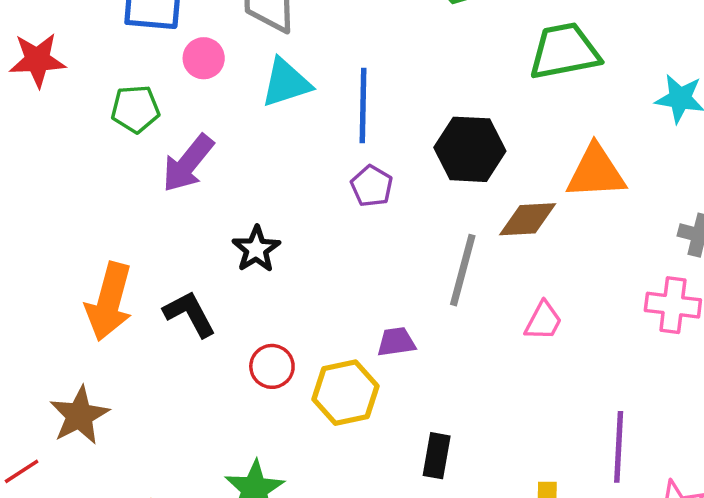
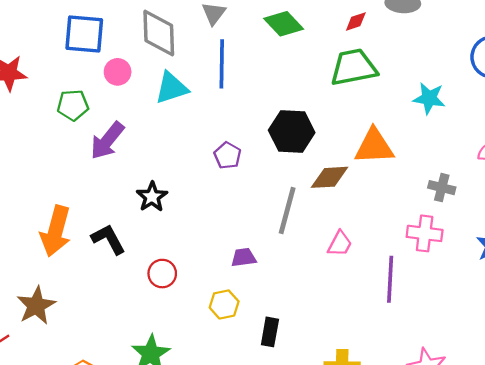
blue line: (363, 106) -> (222, 64), moved
yellow hexagon: (346, 393) -> (224, 304), moved, size x0.7
purple line: (619, 447) -> (390, 279), moved

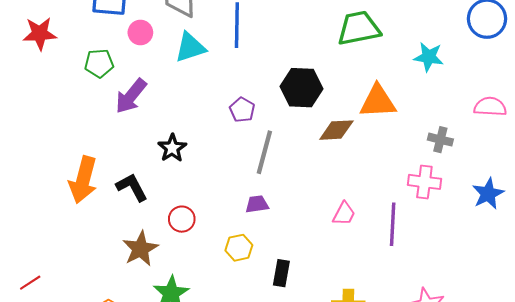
gray line: (287, 210) -> (264, 152), moved
pink trapezoid: (340, 244) -> (344, 214), moved
brown star: (36, 306) -> (140, 249), moved

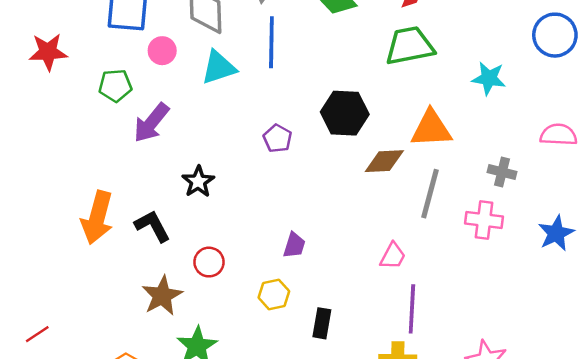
gray line: (264, 152) -> (430, 194), moved
purple trapezoid: (257, 204) -> (294, 245), turned 115
purple line: (393, 224) -> (412, 309), moved

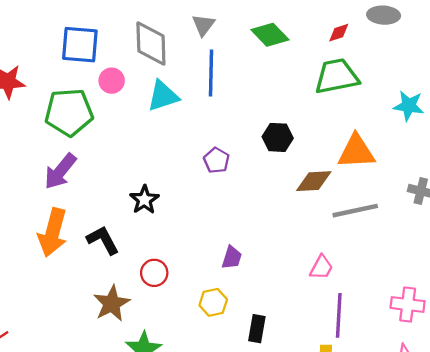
green pentagon: (115, 85) -> (69, 112), size x1.6
black hexagon: (345, 113) -> (278, 137), size x0.7
purple arrow: (151, 123) -> (60, 171), moved
gray line: (430, 194) -> (355, 211), turned 63
pink cross: (484, 220) -> (408, 305), moved

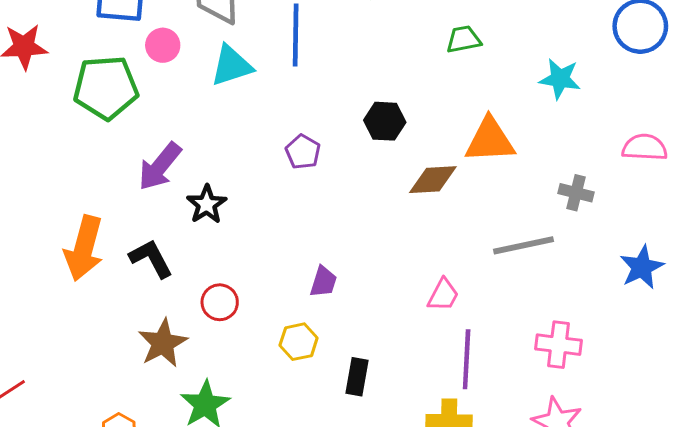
green trapezoid: (337, 76) -> (464, 39), size x0.6
purple arrow: (60, 171) -> (160, 166), moved
gray line: (355, 211) -> (523, 245), moved

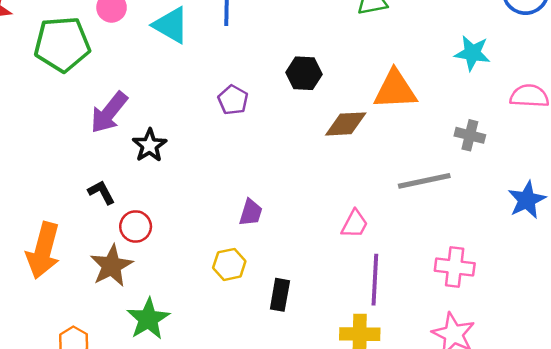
cyan triangle: (231, 66) -> (171, 25), turned 48
cyan star: (560, 79) -> (472, 53), moved
orange arrow: (84, 248) -> (43, 251), moved
black L-shape: (151, 258) -> (101, 192), size x0.7
red circle: (220, 302) -> (136, 226), moved

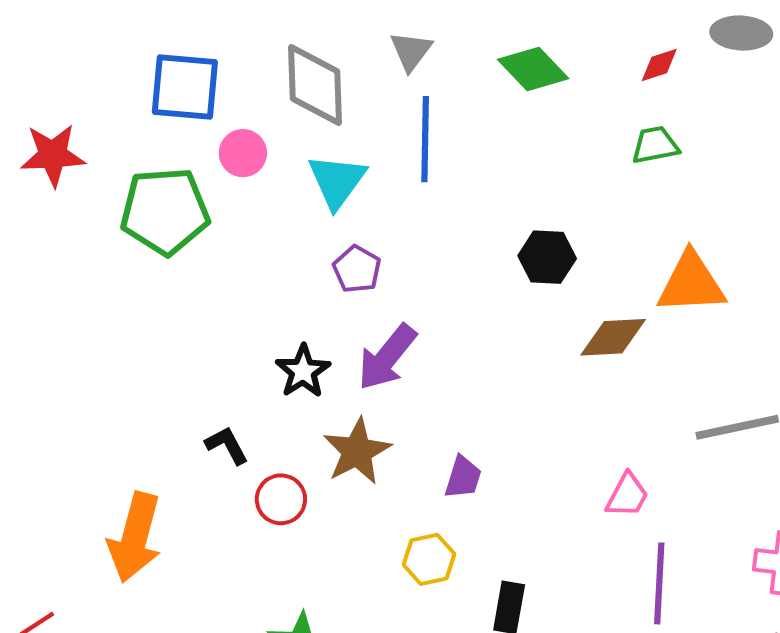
cyan triangle: (171, 25) -> (337, 181), turned 36
purple pentagon: (233, 100) -> (357, 269), moved
purple arrow: (109, 113) -> (387, 357), moved
brown star: (112, 266) -> (357, 451), moved

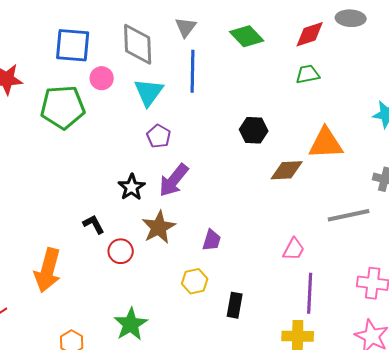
red diamond: (659, 65) -> (310, 34), size x1.5

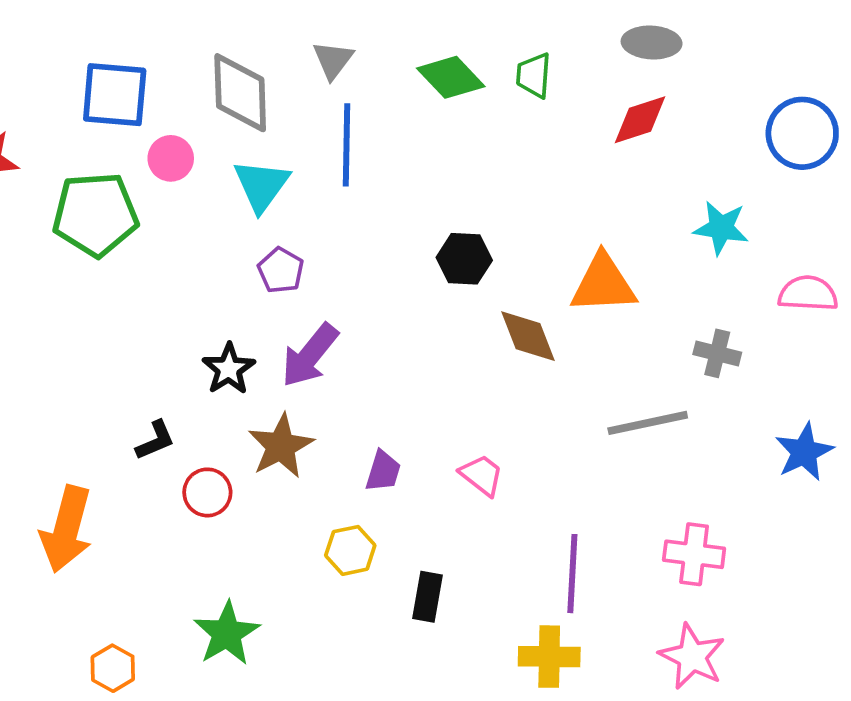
red diamond: (310, 34) -> (640, 120), moved
green trapezoid: (308, 74) -> (534, 75), moved, turned -75
brown diamond: (287, 170) -> (528, 336), turned 72
black L-shape: (94, 224) -> (155, 440), turned 95
pink trapezoid: (294, 249) -> (482, 475), moved, turned -80

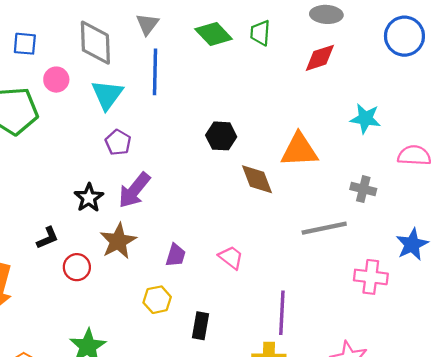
blue square: (115, 95) -> (25, 44), size x0.6
blue circle: (802, 133) -> (404, 36), moved
pink cross: (694, 554) -> (371, 277), moved

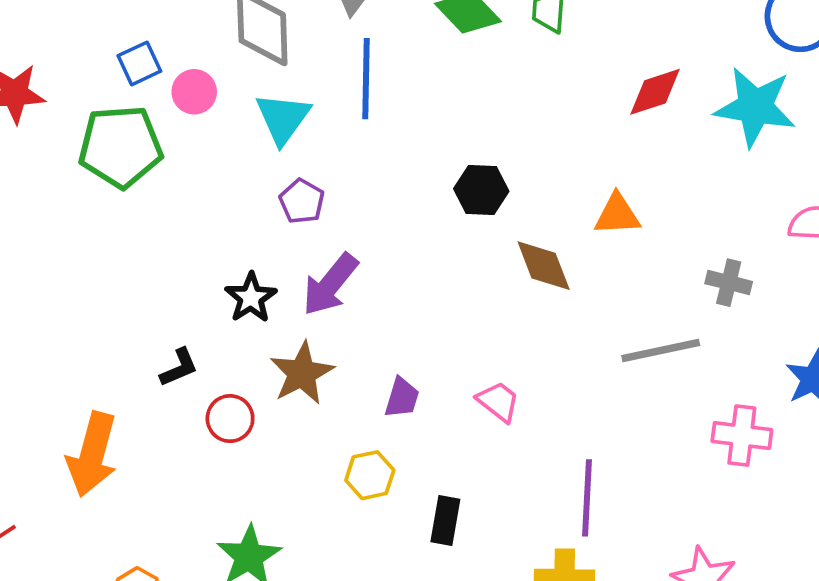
blue square: (25, 44) -> (139, 63), moved, turned -30
red diamond: (320, 58) -> (655, 92), moved
cyan star: (365, 119) -> (755, 107), moved, size x1.5
orange triangle: (299, 150) -> (617, 215), size x0.7

